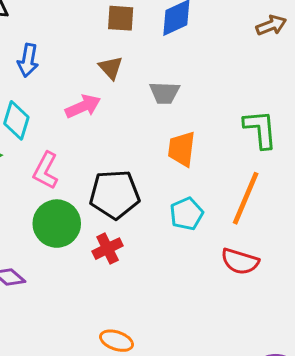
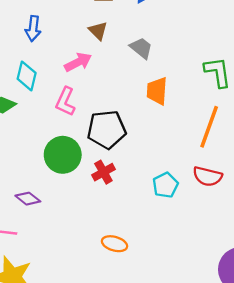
gray trapezoid: (165, 93) -> (141, 48), turned -140
pink L-shape: (46, 171) -> (65, 102), moved
cyan pentagon: (187, 214) -> (165, 185), moved

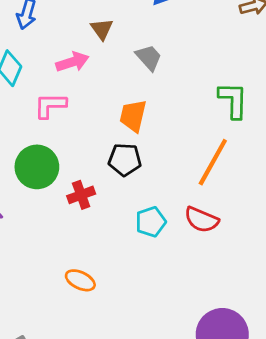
orange trapezoid: (157, 91) -> (133, 116), moved
pink L-shape: (65, 102) -> (50, 105), turned 56
black pentagon: (107, 130) -> (125, 160), moved, size x0.7

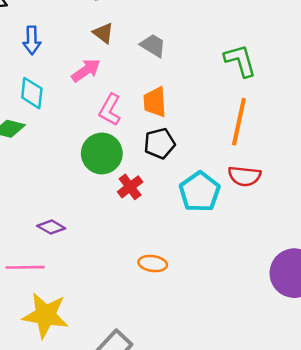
pink L-shape: (50, 105) -> (110, 110), moved, turned -44
green circle: (37, 167) -> (102, 154), moved
cyan pentagon: (151, 222) -> (200, 192), size x1.4

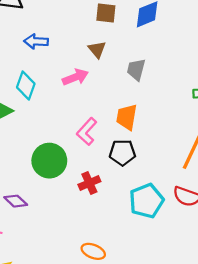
blue arrow: (32, 40) -> (36, 41), turned 80
gray trapezoid: (153, 45) -> (136, 70), turned -120
pink L-shape: (110, 110) -> (87, 131), moved
green circle: (102, 154) -> (49, 161), moved

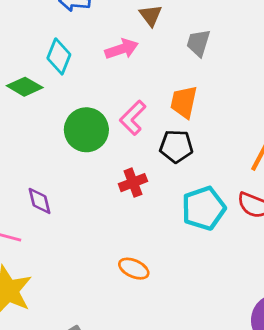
green circle: (49, 161) -> (86, 130), moved
purple diamond: (16, 201) -> (39, 201), turned 30

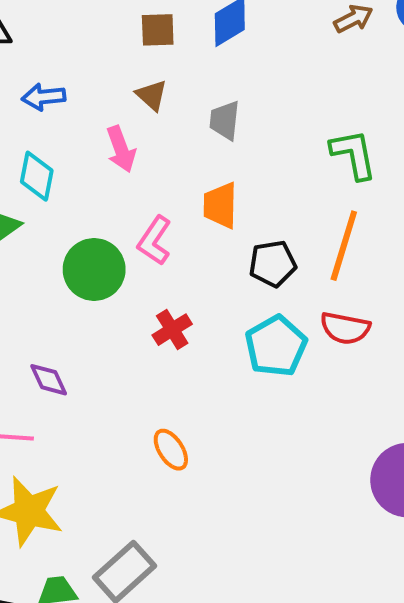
pink arrow: (122, 49) -> (121, 149), turned 100
black pentagon: (176, 146) -> (273, 264), moved
orange ellipse: (134, 269) -> (171, 450), moved, turned 44

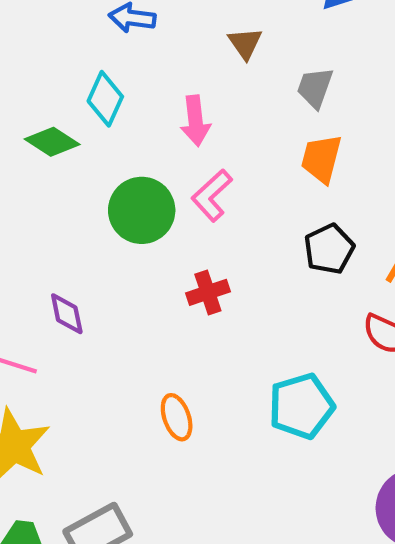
pink arrow: (121, 149) -> (195, 121), moved
orange trapezoid: (220, 205) -> (321, 159), moved
black pentagon: (273, 264) -> (329, 249), turned -30
cyan pentagon: (276, 346) -> (301, 406), moved

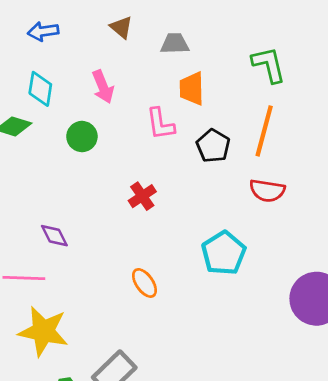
gray trapezoid: (315, 88) -> (175, 44), turned 84
pink L-shape: (212, 195) -> (160, 124), moved, turned -40
green circle: (142, 210) -> (82, 137), moved, size x0.7

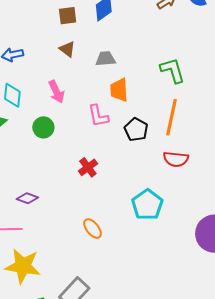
purple diamond: (54, 236) -> (27, 198), turned -40

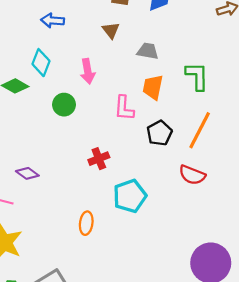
green L-shape: (173, 70) -> (197, 76), moved
cyan pentagon: (147, 205) -> (130, 196), moved
orange ellipse: (93, 228) -> (86, 223), turned 30

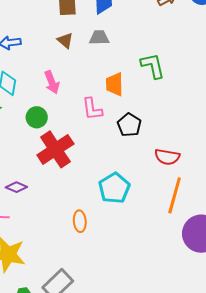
gray trapezoid: (148, 51) -> (99, 38), moved
orange line: (200, 130) -> (175, 195), moved
red cross: (99, 159) -> (55, 149), moved, size x1.8

